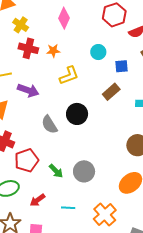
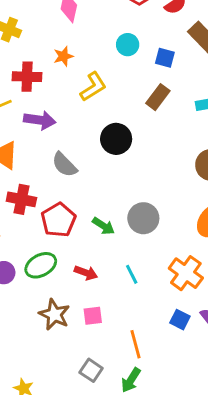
red cross: (28, 48) -> (27, 77), moved
blue square: (122, 66) -> (165, 58), turned 32
gray semicircle: (49, 125) -> (64, 165), moved
red arrow: (37, 200) -> (86, 273), turned -112
cyan line: (68, 208) -> (132, 274), turned 72

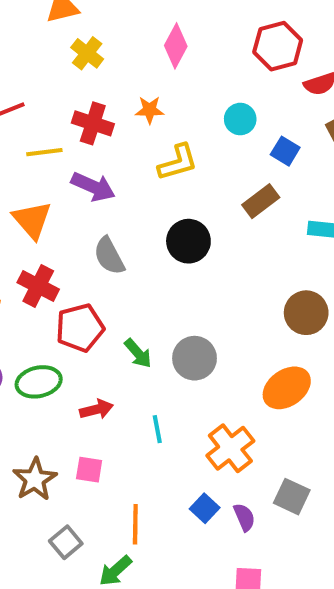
red arrow: (86, 273) -> (96, 409), turned -50
brown star: (54, 314) -> (35, 479), moved

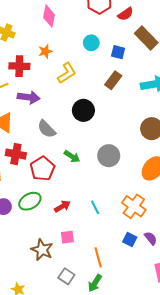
green arrow: (138, 353) -> (72, 156), moved
gray circle: (195, 358) -> (109, 156), moved

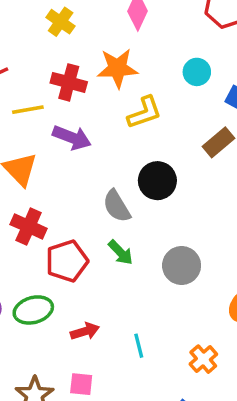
orange star: (45, 51) -> (117, 68), size x1.6
gray semicircle: (46, 129) -> (117, 206), moved
orange cross: (134, 206) -> (203, 359), size x0.7

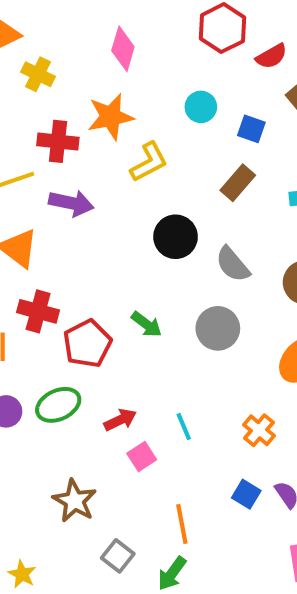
gray semicircle: (117, 206) -> (233, 264), moved
pink square: (81, 384) -> (142, 456), moved, turned -30

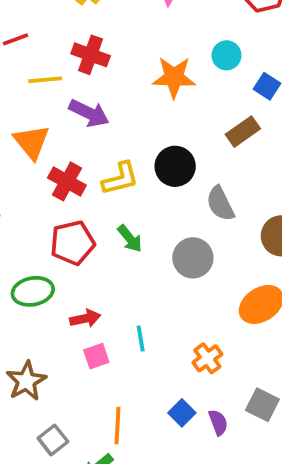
orange star: (111, 117) -> (174, 77), moved
yellow L-shape: (149, 162) -> (120, 178), moved
red cross: (38, 311) -> (67, 181), moved

